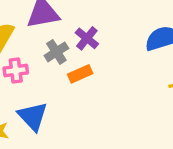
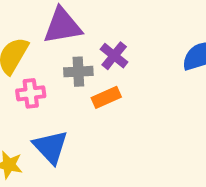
gray cross: (56, 52) -> (78, 72), turned 30

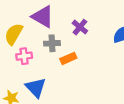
purple triangle: (62, 26) -> (43, 17), turned 40
purple cross: (114, 56) -> (80, 27), moved

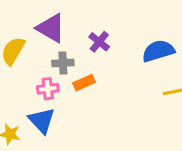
pink cross: (24, 56) -> (48, 89), moved

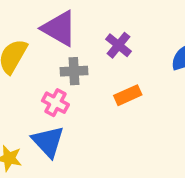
orange rectangle: (84, 83) -> (128, 95), moved
pink cross: (48, 89) -> (55, 103), turned 35

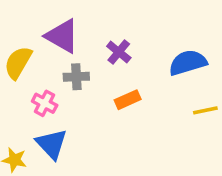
pink cross: (55, 103) -> (45, 103), moved

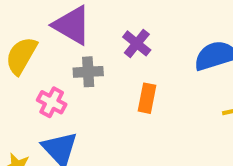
orange rectangle: (128, 100) -> (147, 98), turned -55

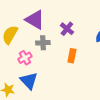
pink cross: (52, 102) -> (25, 58), turned 32

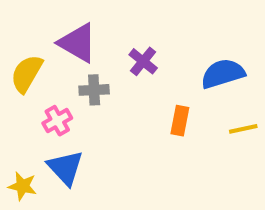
orange rectangle: (72, 56) -> (180, 121), moved

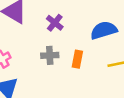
gray cross: (94, 90) -> (50, 55), moved

